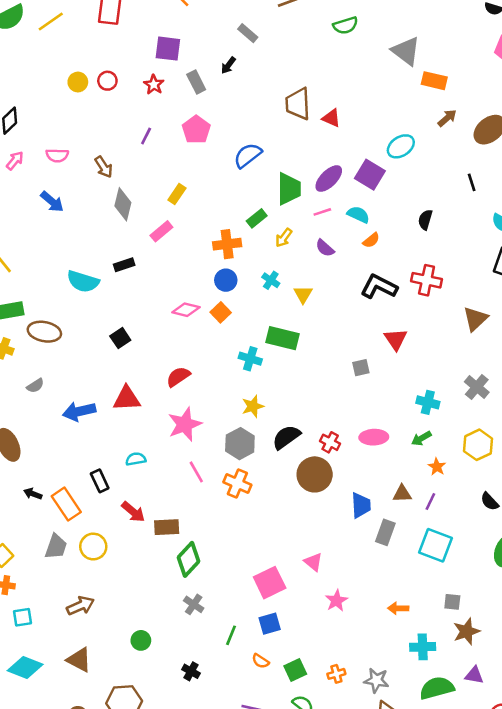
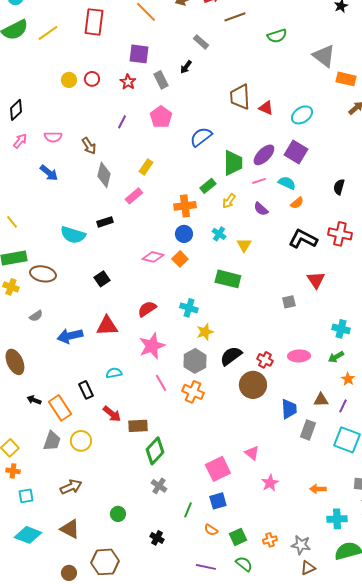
cyan ellipse: (401, 146) -> (302, 115), moved
cyan cross: (250, 359) -> (189, 308), moved

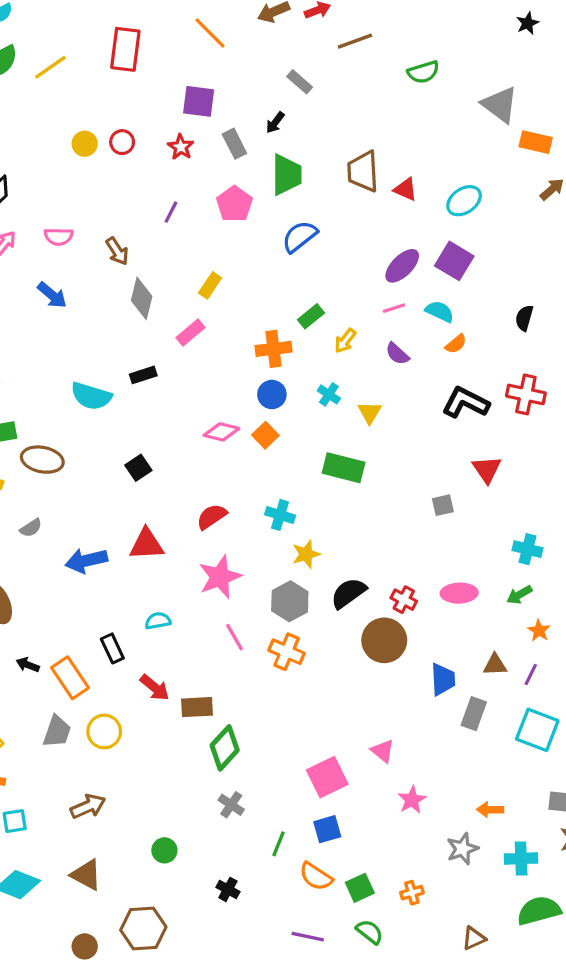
green trapezoid: (233, 163) -> (287, 175), moved
orange semicircle: (211, 530) -> (316, 876), size x1.5
gray star: (301, 545) -> (462, 849), moved, turned -30

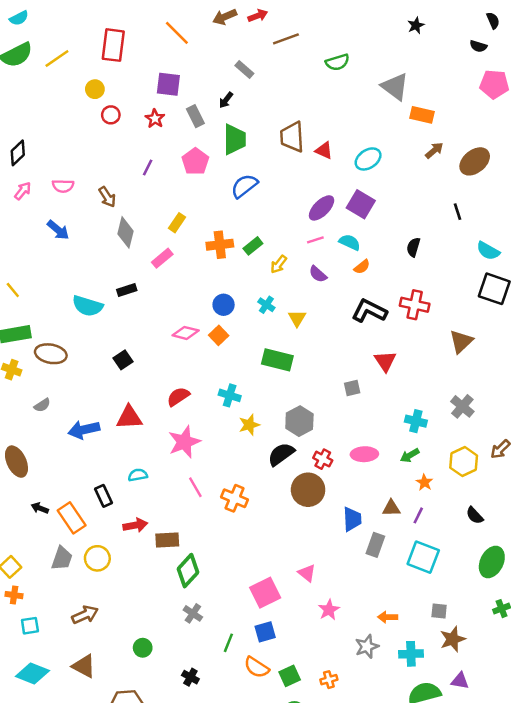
yellow circle: (85, 144) -> (95, 89), moved
orange cross: (274, 349) -> (220, 245), moved
gray hexagon: (290, 601) -> (299, 421), moved
red arrow: (155, 688) -> (135, 525), turned -50

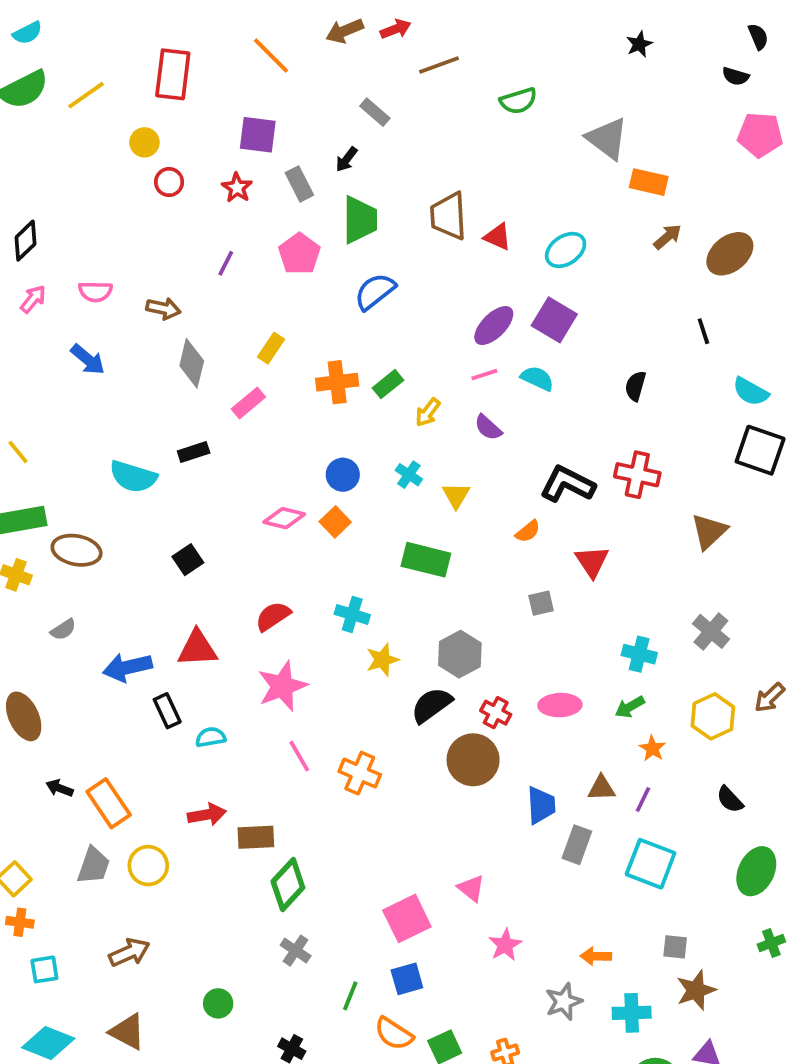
brown arrow: (107, 197) -> (163, 309), turned -45
orange semicircle: (362, 267) -> (528, 531), moved
black rectangle: (103, 496) -> (167, 711), moved

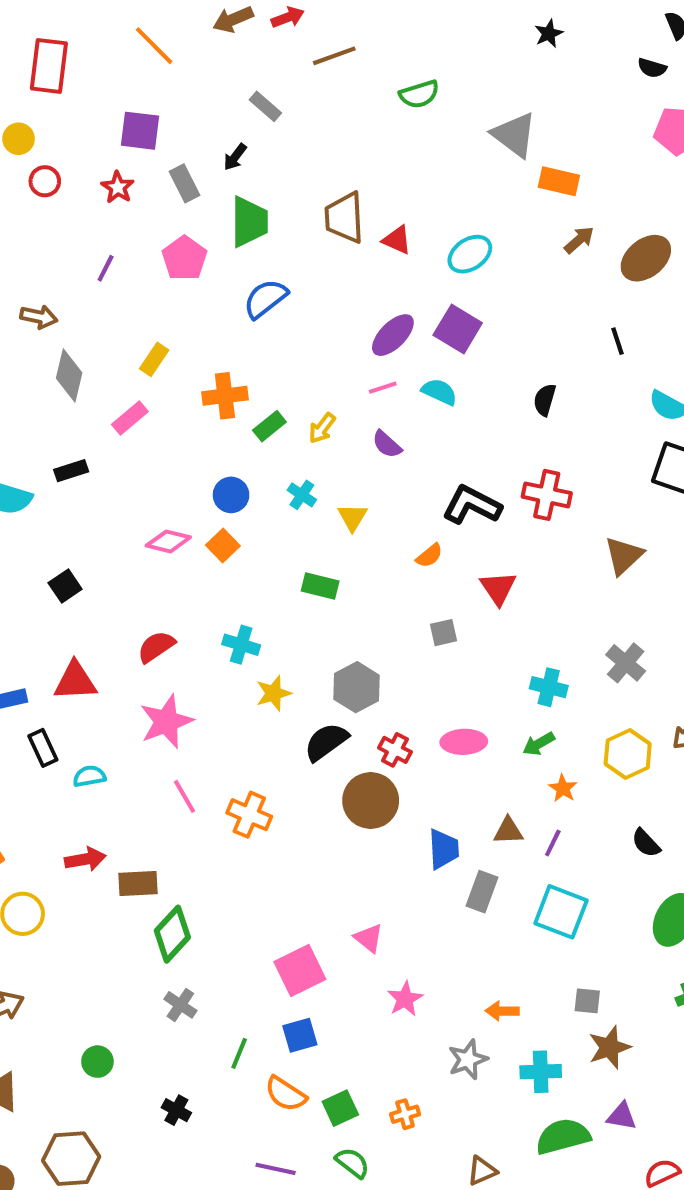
green rectangle: (388, 384) -> (269, 426), moved
green rectangle: (426, 560) -> (320, 586), size x0.7

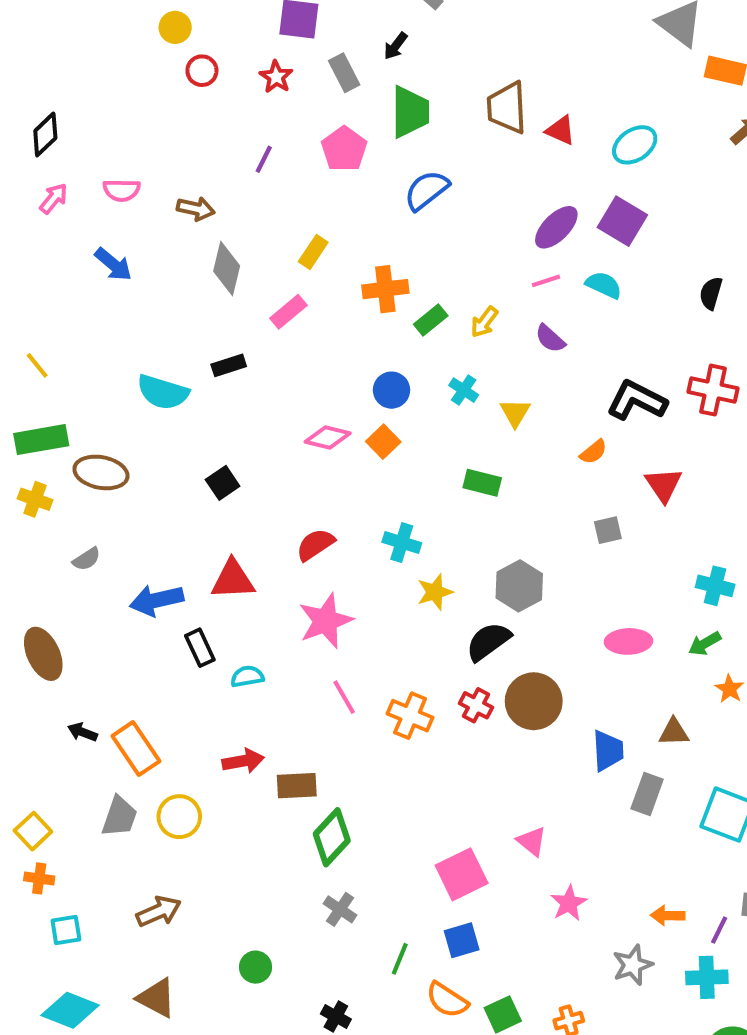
red cross: (395, 750) -> (476, 705), moved
purple line: (553, 843) -> (719, 930), moved

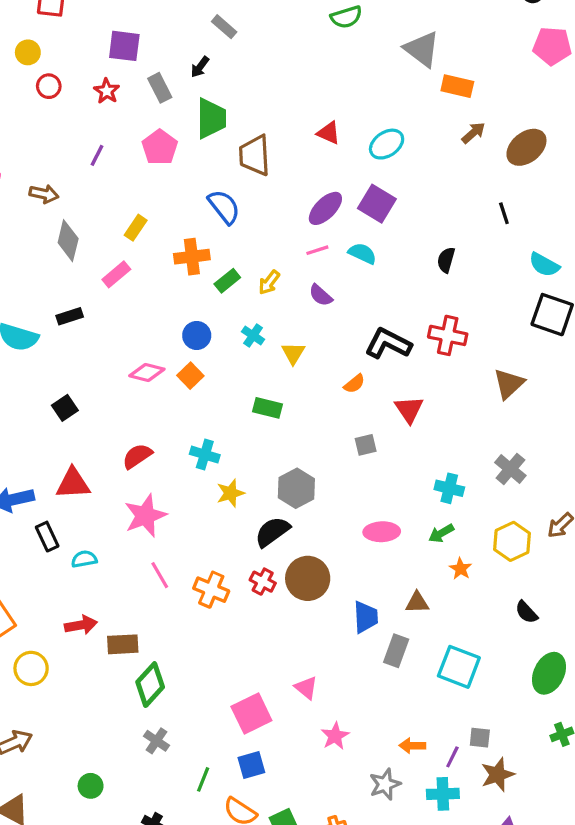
brown trapezoid: (507, 108) -> (255, 155), moved
blue semicircle: (427, 190) -> (224, 207), moved, turned 90

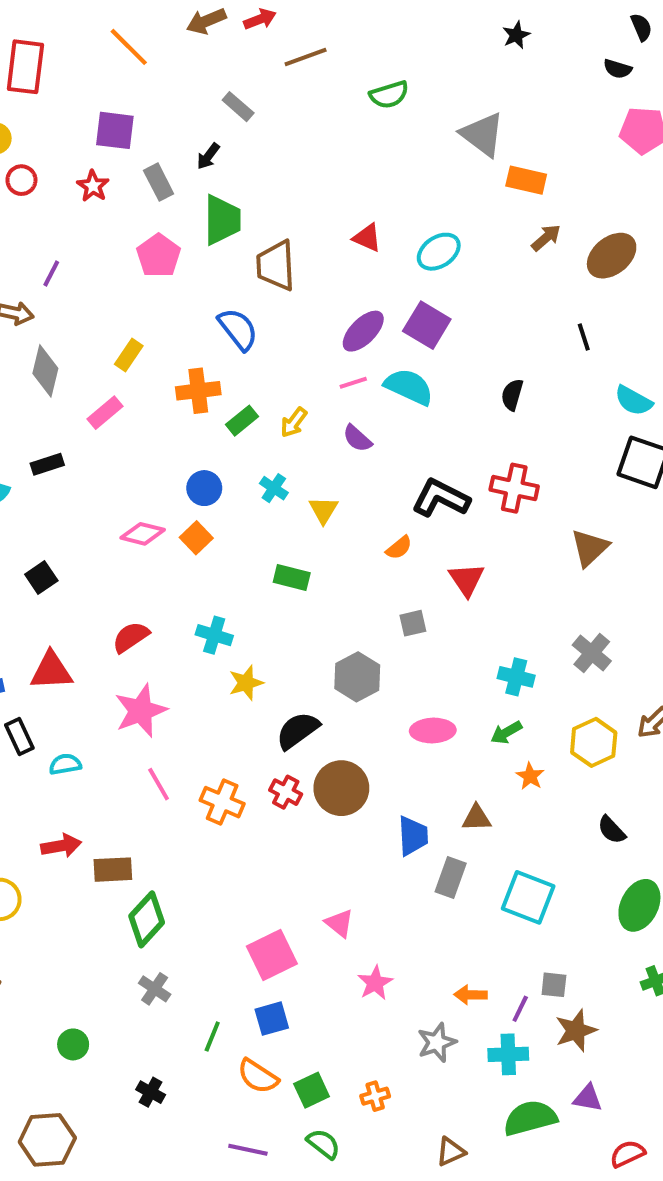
purple line: (97, 155) -> (51, 273), moved
cyan semicircle: (362, 253) -> (409, 387), size x1.4
gray hexagon: (296, 488) -> (357, 677), moved

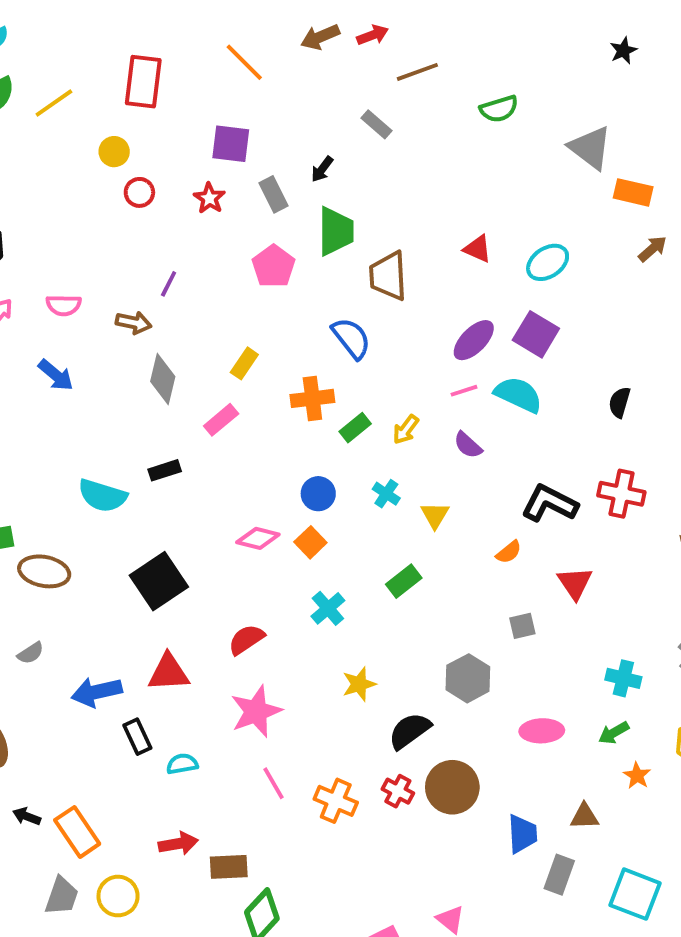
gray rectangle: (238, 107) -> (377, 124), moved
black square: (41, 578) -> (159, 581), size x1.8
green rectangle: (292, 578) -> (404, 581), turned -52
cyan cross: (214, 635) -> (328, 608), moved, turned 32

